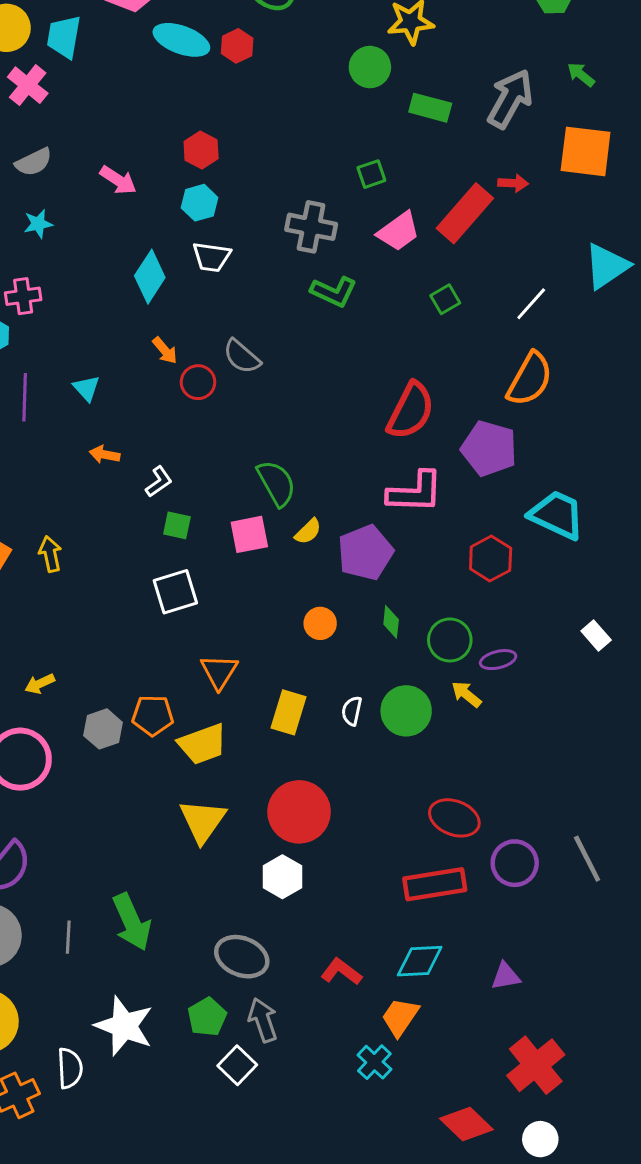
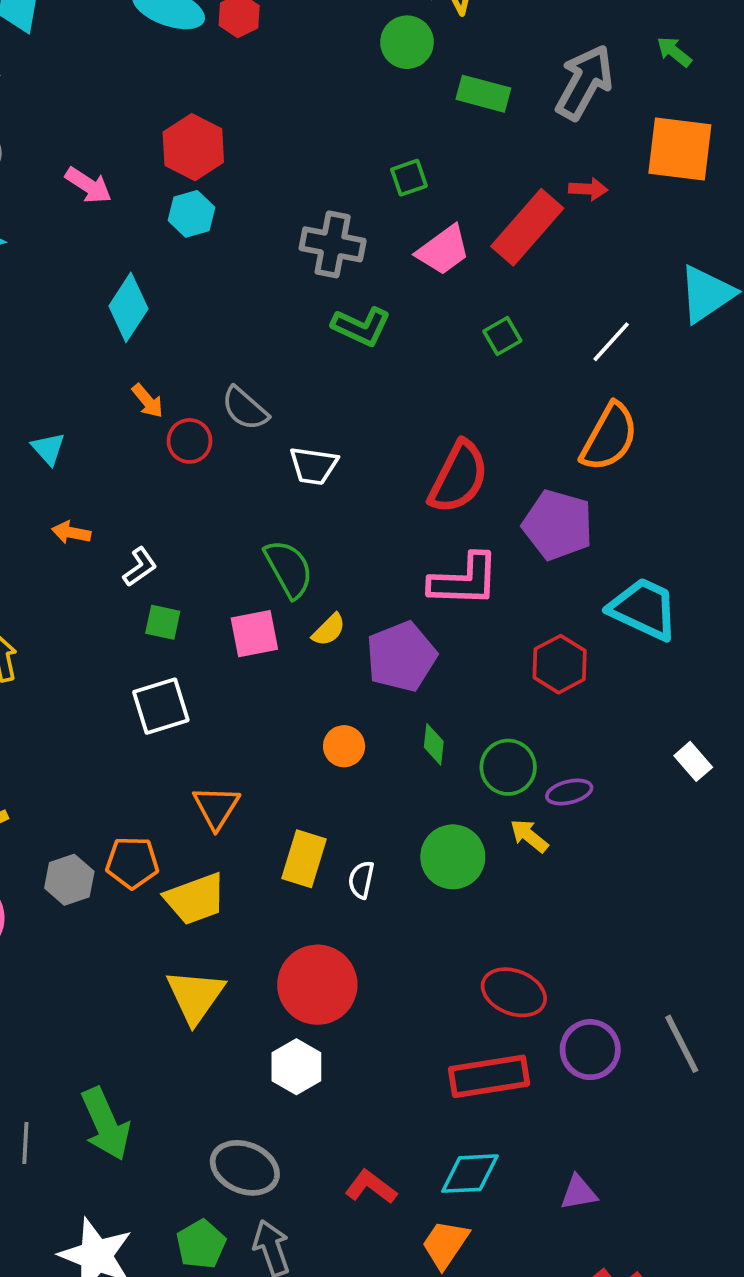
red hexagon: (201, 150) -> (193, 147), size x1.4
white trapezoid: (212, 257) -> (314, 466), moved
white semicircle: (352, 711) -> (361, 880), moved

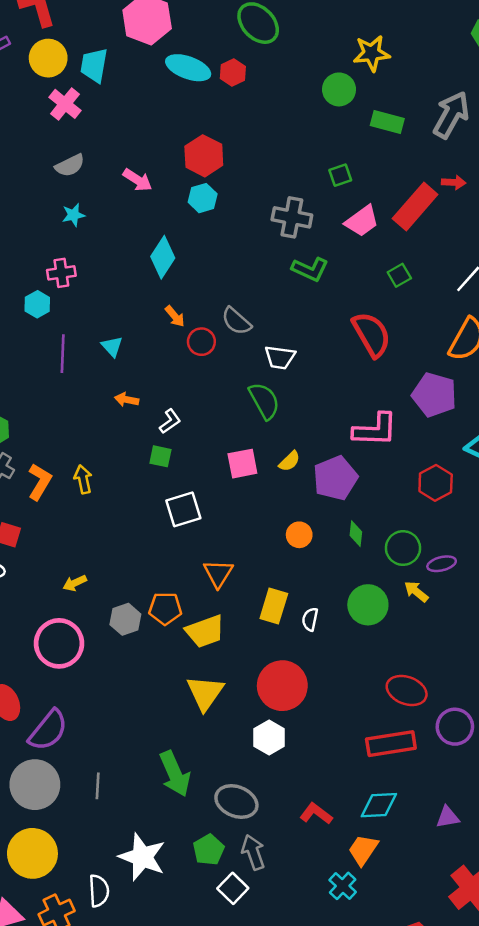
red semicircle: (459, 477) -> (372, 334), moved, turned -57
green semicircle: (289, 569) -> (264, 401), moved
green square: (163, 622) -> (160, 456), moved
green arrow: (106, 1124) -> (175, 774), moved

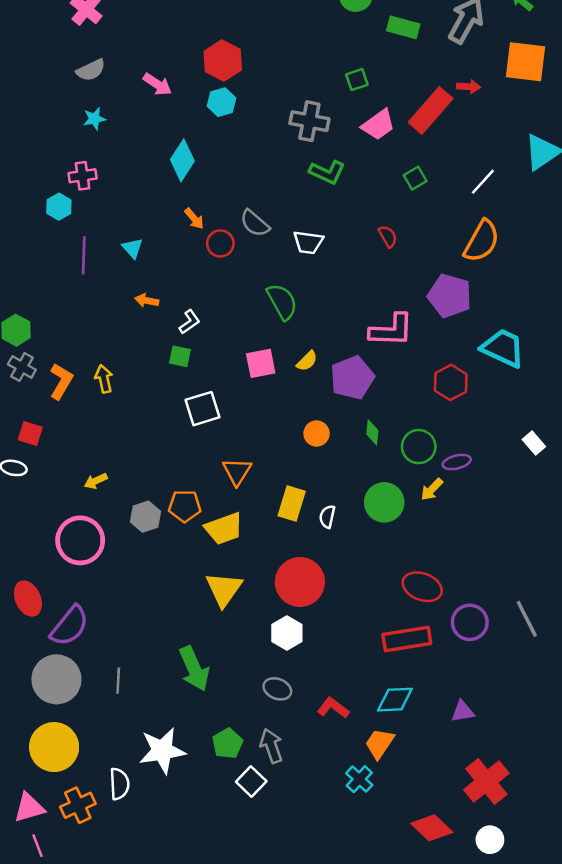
red semicircle: (372, 334) -> (388, 236), size x0.5
white trapezoid: (280, 357) -> (308, 242), moved
yellow arrow: (416, 591) -> (432, 489), turned -85
gray ellipse: (236, 801) -> (277, 689), moved, size x0.7
white star: (142, 857) -> (162, 751), turned -30

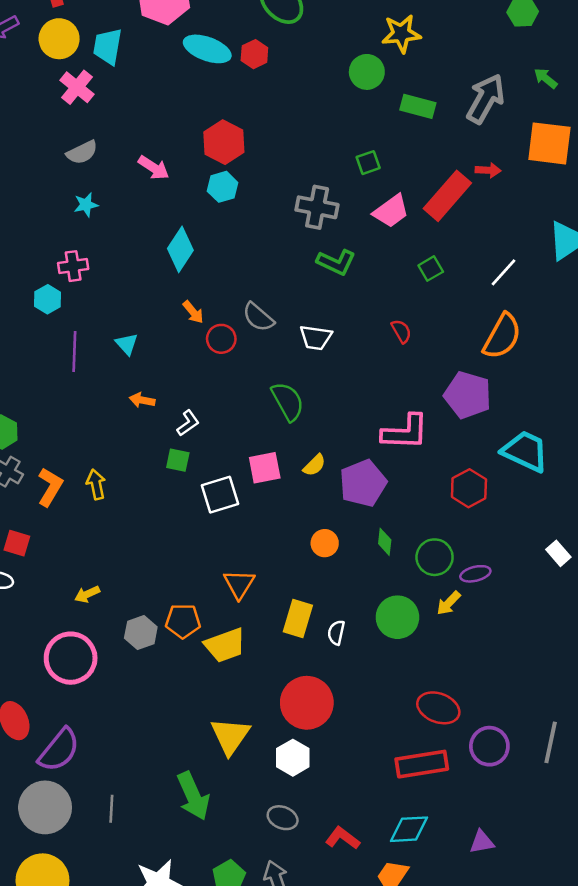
white square: (203, 409) -> (220, 495), moved
yellow triangle: (224, 589) -> (230, 736), moved
gray line: (527, 619) -> (551, 742), turned 39

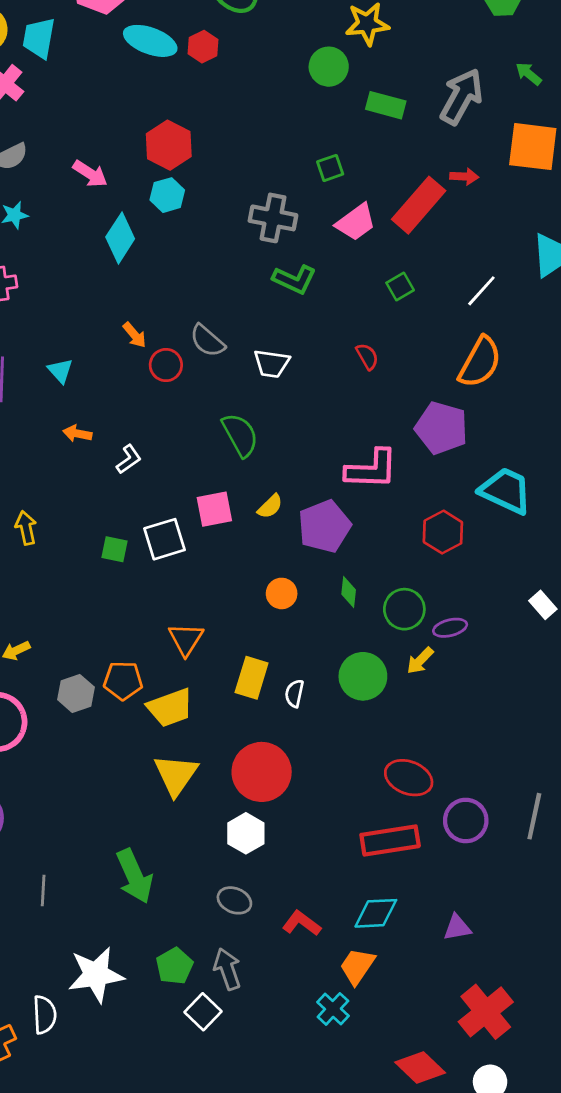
cyan diamond: (180, 249) -> (120, 238), moved
green square: (178, 460) -> (115, 549), moved
yellow triangle: (230, 736) -> (176, 775), moved

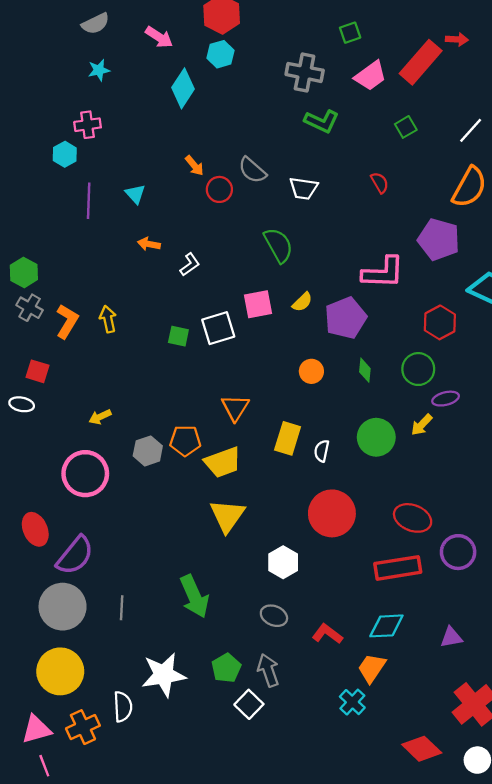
green circle: (404, 609) -> (418, 369), moved
red circle: (262, 772) -> (332, 513), moved

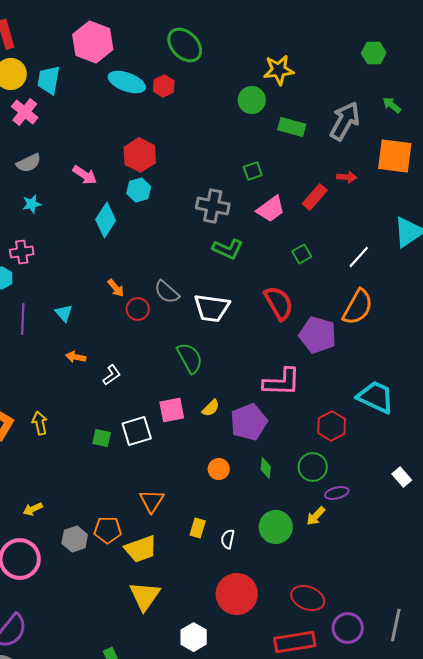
red rectangle: (421, 62) -> (315, 197), size x0.7
red semicircle: (380, 183) -> (279, 303), size x1.8
white trapezoid: (303, 188) -> (212, 308), size x1.4
purple pentagon: (439, 239) -> (318, 335), moved
yellow rectangle: (288, 438) -> (198, 528), size x0.7

